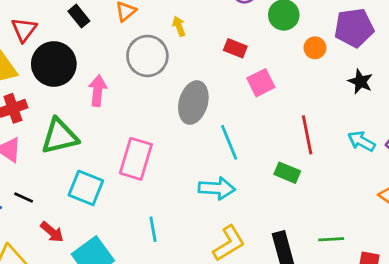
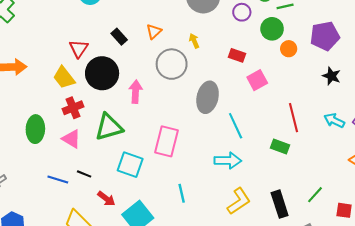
orange circle: (315, 48) -> (289, 49), moved
green line: (331, 239) -> (315, 195), turned -42

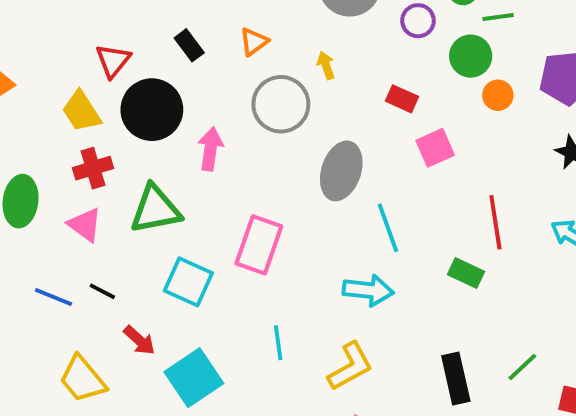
yellow L-shape: (239, 201) -> (350, 366), moved

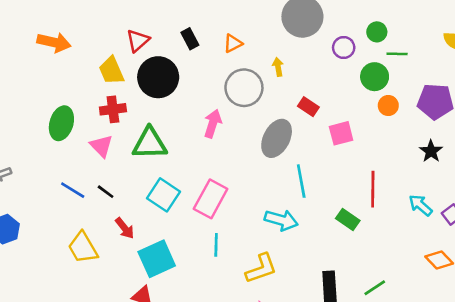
red rectangle: (402, 99) -> (308, 107), moved
pink arrow: (210, 149) -> (213, 124), moved
pink rectangle: (259, 245) -> (211, 199), moved

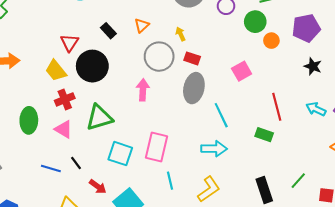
red rectangle: (308, 107) -> (192, 58), moved
black line: (106, 192) -> (76, 163), turned 32

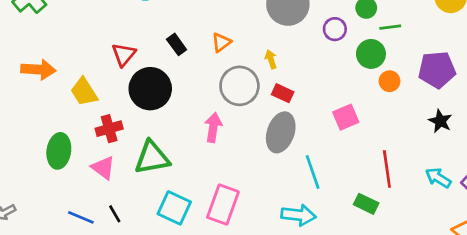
yellow trapezoid: (56, 71) -> (84, 92), moved

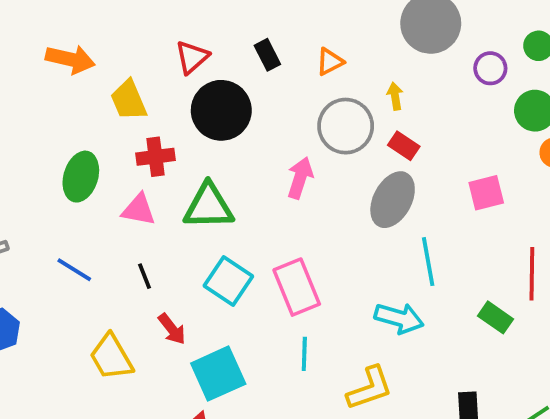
pink triangle: (103, 168) -> (139, 210), turned -35
pink rectangle: (223, 205) -> (297, 287), turned -51
blue line: (81, 217) -> (74, 270), moved

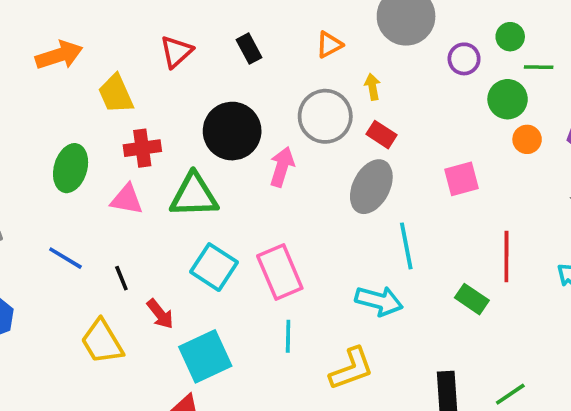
orange arrow: (70, 59) -> (59, 55), turned -30
orange triangle: (330, 62) -> (329, 45), moved
black circle: (221, 110) -> (232, 131), moved
black line: (145, 276) -> (121, 278), moved

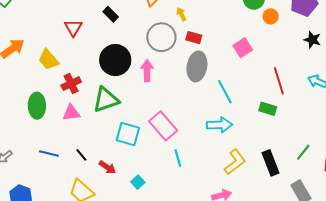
cyan square: (205, 356) -> (138, 182), size x0.5
yellow L-shape: (351, 369) -> (235, 162), moved

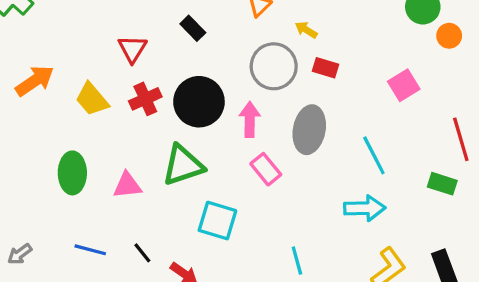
yellow arrow: (181, 14) -> (306, 30), turned -32
gray ellipse: (197, 66) -> (309, 130), moved
red cross: (71, 84) -> (145, 99), moved
pink rectangle: (163, 126) -> (266, 169), moved, size x0.7

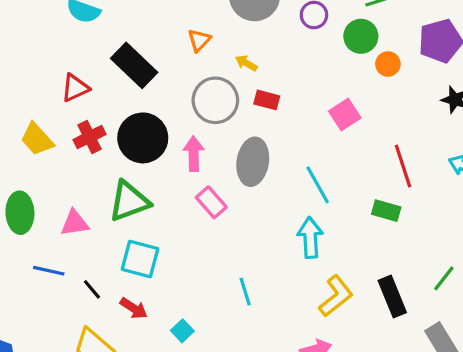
black rectangle: (193, 28) -> (134, 65), size x1.8
red triangle: (132, 49) -> (75, 88), turned 36
cyan arrow: (365, 208) -> (310, 238), turned -90
cyan square: (217, 221) -> (140, 259), moved
blue line: (90, 250) -> (49, 271), moved

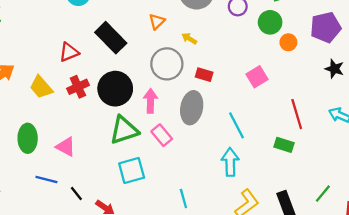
red rectangle: (267, 100) -> (204, 75), moved
green triangle: (129, 201) -> (124, 130), moved
pink triangle: (75, 223) -> (66, 147), turned 35
cyan square: (140, 259) -> (132, 171), moved, turned -32

